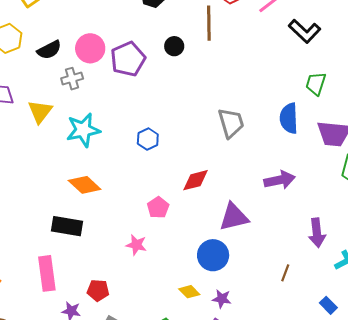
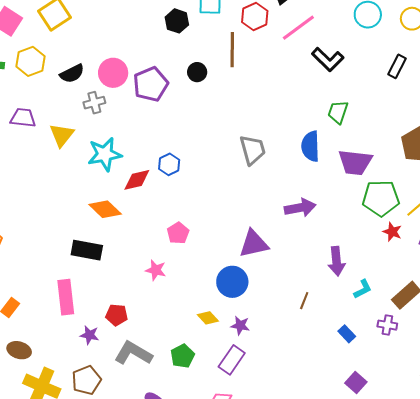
red diamond: (195, 180) -> (137, 180), moved

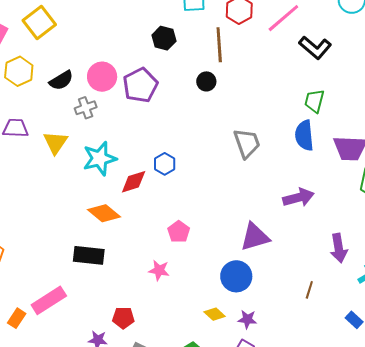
black hexagon: (177, 21) -> (164, 38), moved
black circle: (197, 72) -> (206, 81), moved
green trapezoid: (338, 112) -> (314, 101), moved
pink rectangle: (66, 297) -> (49, 300), moved, turned 68

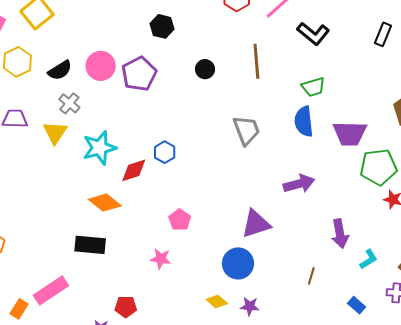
brown line: (219, 45) -> (256, 61), moved
green trapezoid: (314, 101) -> (313, 87), turned -120
gray cross: (86, 108) -> (69, 103), moved, turned -30

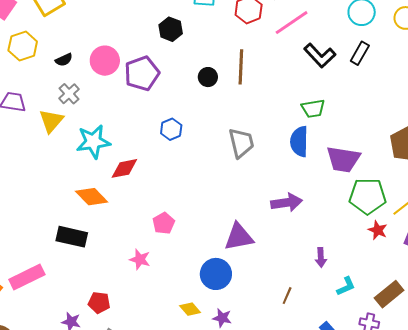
black rectangle: (383, 34) -> (360, 53), moved
brown line: (256, 61) -> (241, 67), moved
black semicircle: (60, 70) -> (64, 60), size x0.7
blue hexagon: (165, 152) -> (171, 129), moved
purple arrow: (340, 234) -> (321, 257), size x0.7

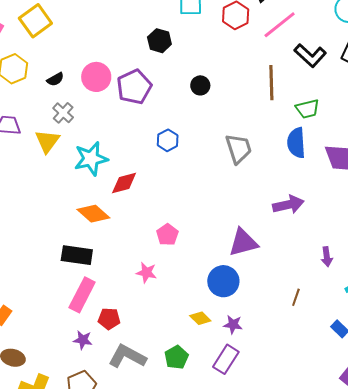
brown line: (241, 67) -> (271, 83), moved
pink rectangle: (27, 277) -> (82, 295), moved, turned -32

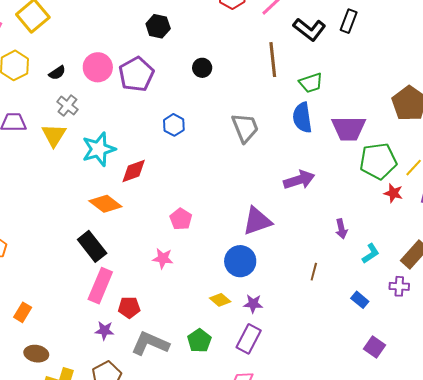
black rectangle: (77, 255) -> (92, 246), turned 48

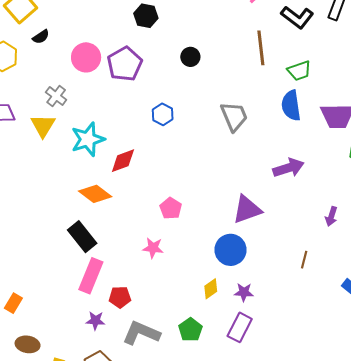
black semicircle: (57, 73) -> (41, 37), moved
purple arrow: (341, 229) -> (331, 216), turned 30
yellow diamond: (220, 300) -> (211, 289), turned -75

